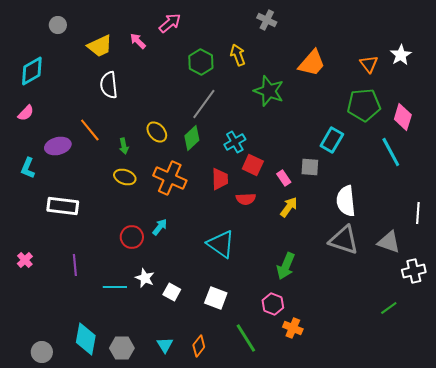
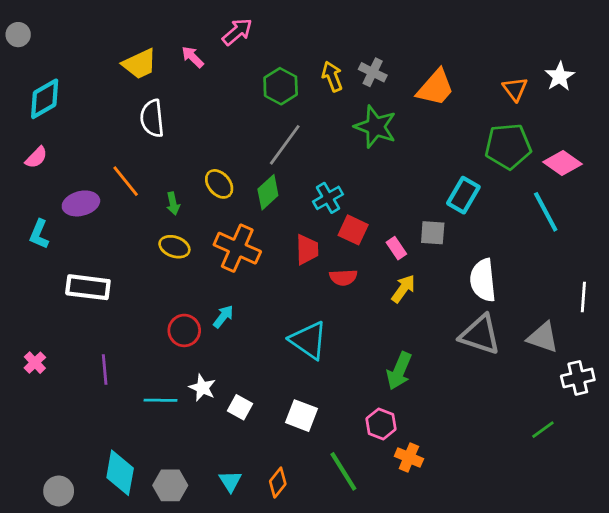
gray cross: (267, 20) -> (373, 72), moved
gray circle: (58, 25) -> (18, 35), moved
pink diamond: (403, 117) -> (562, 163), turned -72

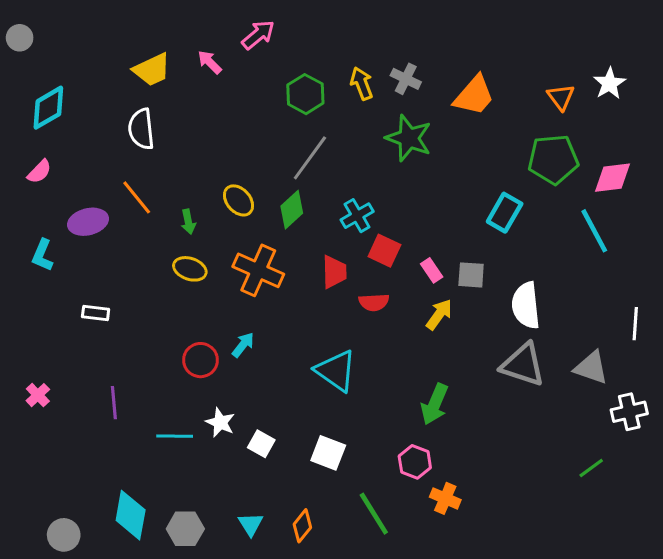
white semicircle: (152, 118) -> (141, 129), moved
pink diamond: (562, 163) -> (612, 178), turned -42
gray square: (433, 233) -> (471, 275), moved
white rectangle: (88, 287) -> (96, 313), size x0.6

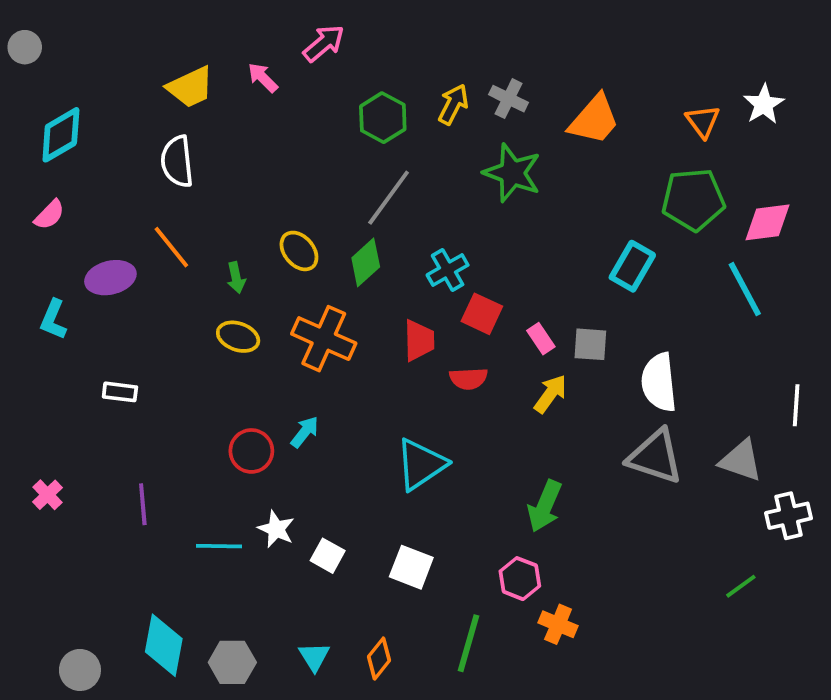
yellow arrow: (362, 83) -> (453, 104), turned 48
cyan triangle: (336, 371) -> (421, 464), turned 51
green line: (374, 514) -> (469, 643), turned 48

